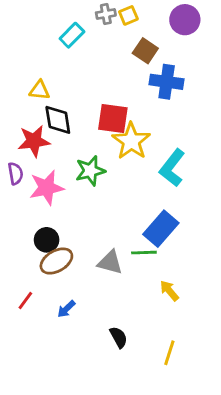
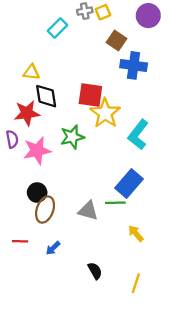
brown ellipse: (56, 261) -> (45, 210), turned -40
red line: (25, 301) -> (20, 241), turned 56

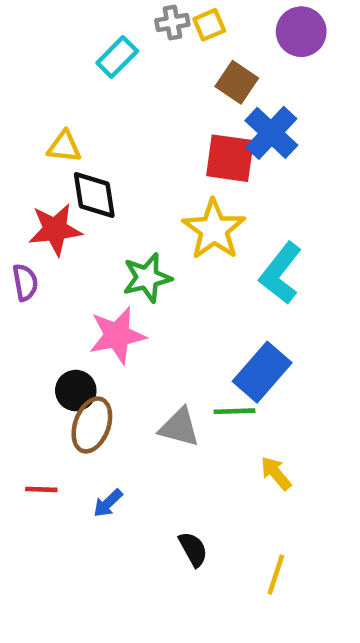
blue cross: (134, 65) -> (271, 133), turned 35
red square: (90, 95) -> (230, 158), moved
pink star: (37, 151) -> (117, 335), moved

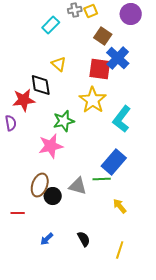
yellow triangle: (64, 147) -> (59, 64), moved, turned 35
black circle: (76, 391) -> (53, 196), moved
blue arrow: (108, 503) -> (47, 239), moved

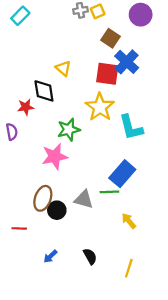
cyan rectangle: (51, 25) -> (20, 16), moved
red star: (24, 100) -> (26, 107), size x0.7
cyan L-shape: (122, 119) -> (131, 127), turned -52

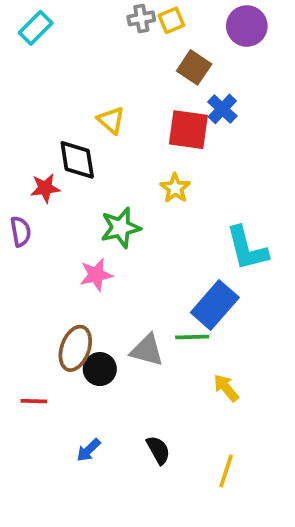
blue cross: (127, 62) -> (222, 109), size x0.7
yellow star: (100, 107) -> (175, 188), size x0.6
cyan L-shape: (131, 127) -> (247, 248), moved
pink star: (55, 156) -> (96, 275), size x0.7

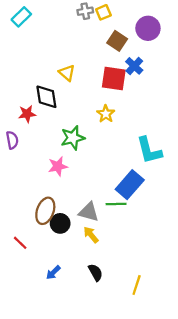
purple circle: (247, 26) -> (148, 28), moved
yellow arrow: (226, 388) -> (91, 235), moved
red line: (34, 401) -> (20, 243), turned 42

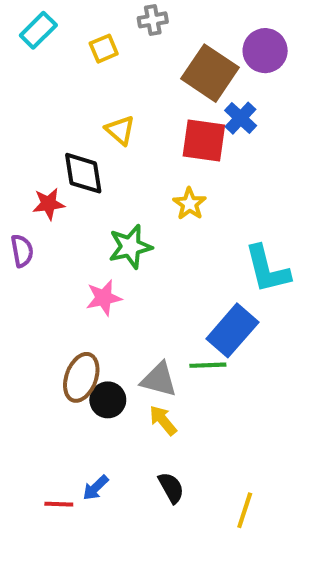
yellow square: (103, 12) -> (104, 49), moved
brown square: (117, 41) -> (210, 73), size x1.5
red line: (20, 243) -> (59, 504), moved, turned -42

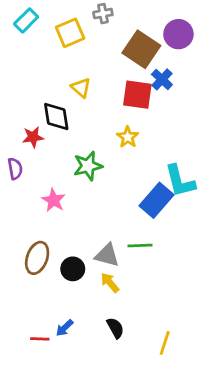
yellow square: (104, 49) -> (70, 33), size x1.5
pink star: (104, 298) -> (54, 200), moved, turned -30
blue rectangle: (232, 330) -> (156, 200), moved
brown ellipse: (81, 377) -> (37, 258), moved

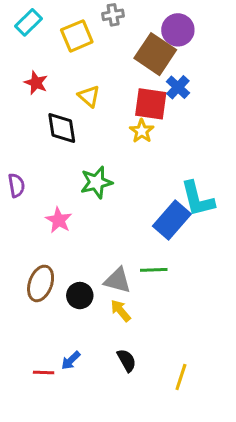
purple circle: (178, 34) -> (178, 30), moved
red star: (33, 137) -> (36, 83), moved, turned 30
yellow star: (128, 137) -> (142, 131), moved

